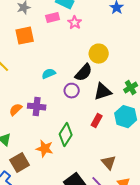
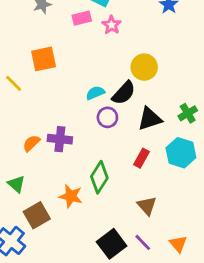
orange square: (25, 36) -> (44, 59), moved
cyan semicircle: (49, 74) -> (95, 93), moved
brown triangle: (109, 163) -> (147, 206), moved

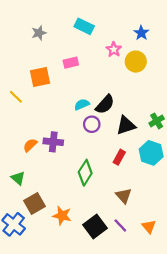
pink rectangle: (82, 18) -> (71, 63), moved
pink star: (112, 25) -> (114, 49), moved
yellow circle: (144, 67) -> (136, 62), moved
orange star: (71, 196) -> (62, 216), moved

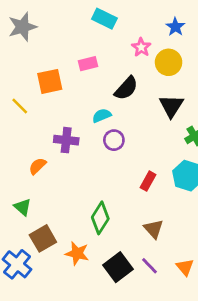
gray star: (39, 33) -> (22, 27), moved, size x1.5
black semicircle: (105, 104) -> (126, 88), moved
black triangle: (126, 125) -> (171, 106), moved, turned -40
purple cross: (53, 142) -> (66, 140), moved
green diamond: (85, 173) -> (100, 218), moved

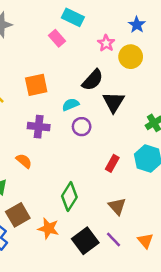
pink rectangle: (88, 64) -> (57, 38), moved, turned 63
orange square: (50, 81) -> (36, 85), moved
black triangle: (171, 106) -> (113, 102), moved
orange semicircle: (37, 166) -> (24, 161), moved, turned 84

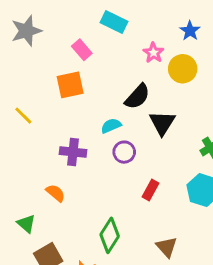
pink rectangle: (57, 38) -> (82, 50), moved
orange square: (36, 85) -> (70, 85), moved
red rectangle: (112, 163) -> (151, 190), moved

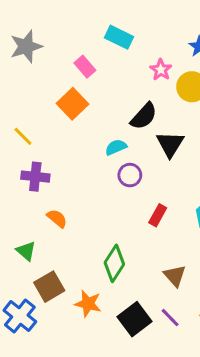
orange square: (70, 85) -> (73, 104), turned -32
purple cross: (73, 152) -> (35, 177), moved

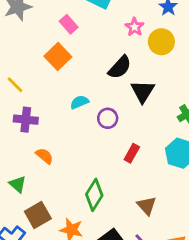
cyan semicircle: (116, 147) -> (79, 102), moved

